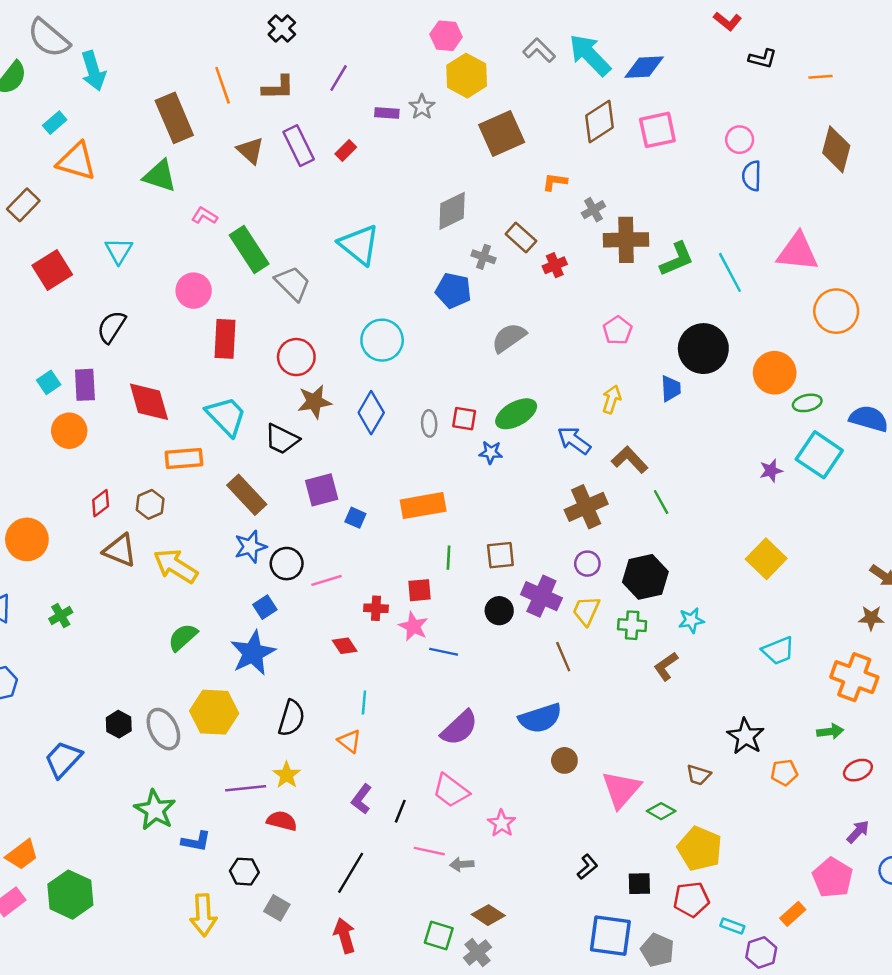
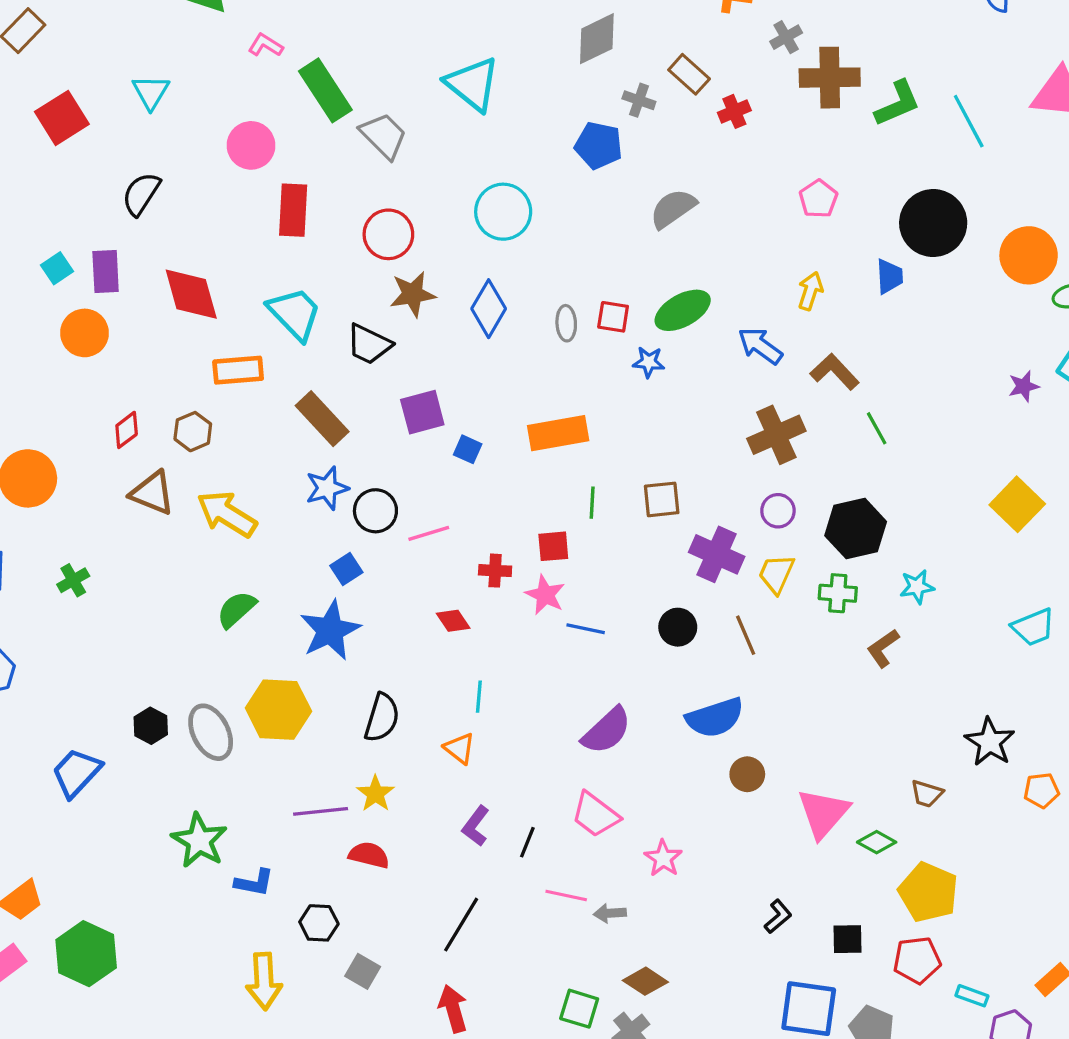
black circle: (499, 611) -> (678, 627), moved

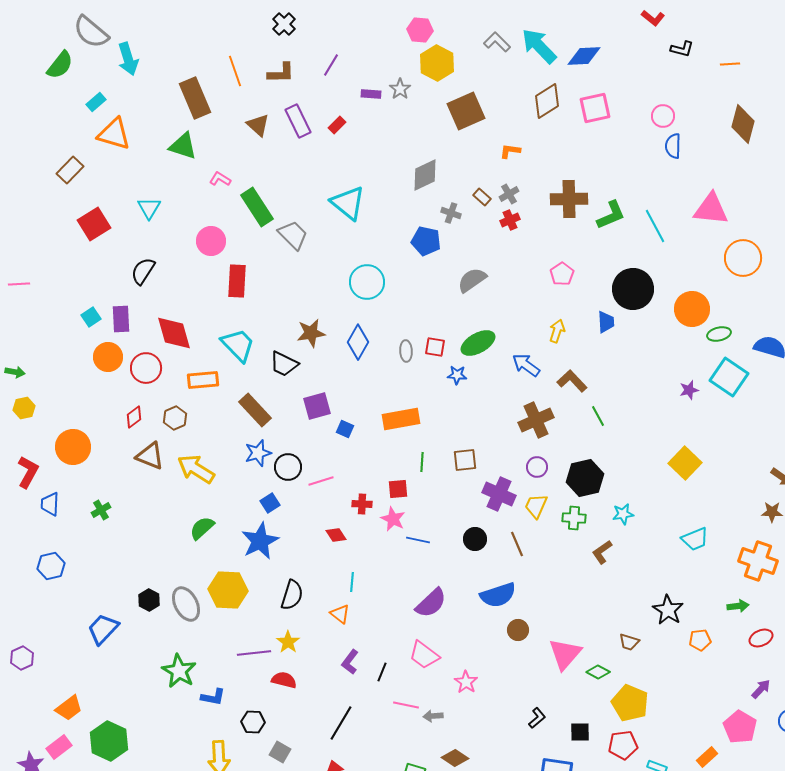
gray cross: (786, 37) -> (509, 194), moved
brown rectangle: (689, 74) -> (482, 197), size x0.7
red circle: (388, 234) -> (146, 368), moved

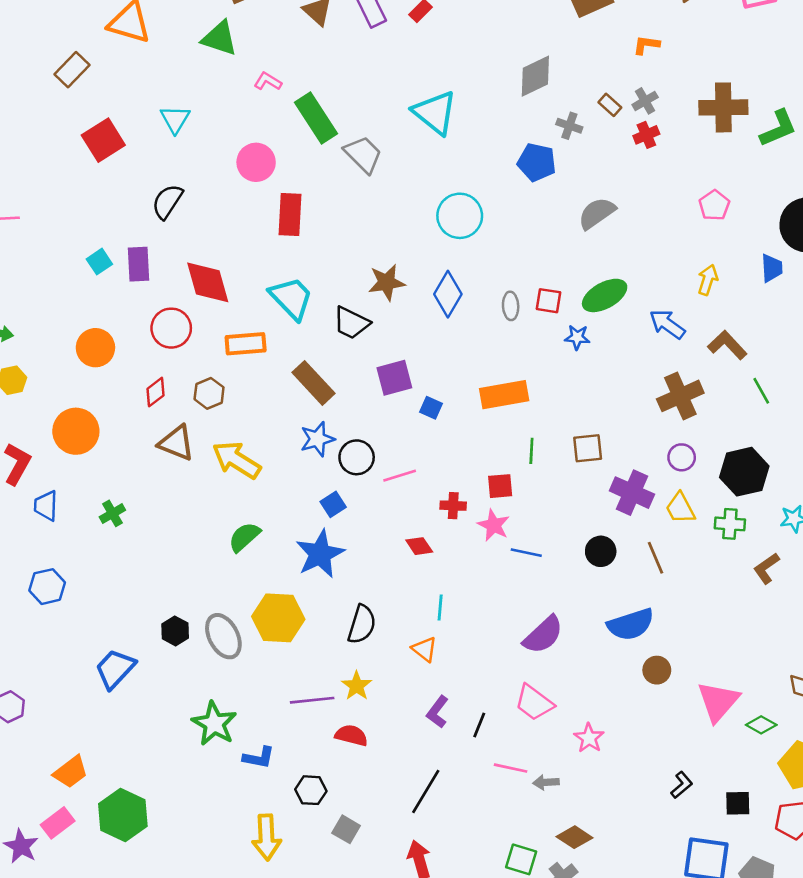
orange circle: (108, 357) -> (95, 348), moved
yellow trapezoid: (536, 506) -> (680, 508), turned -52

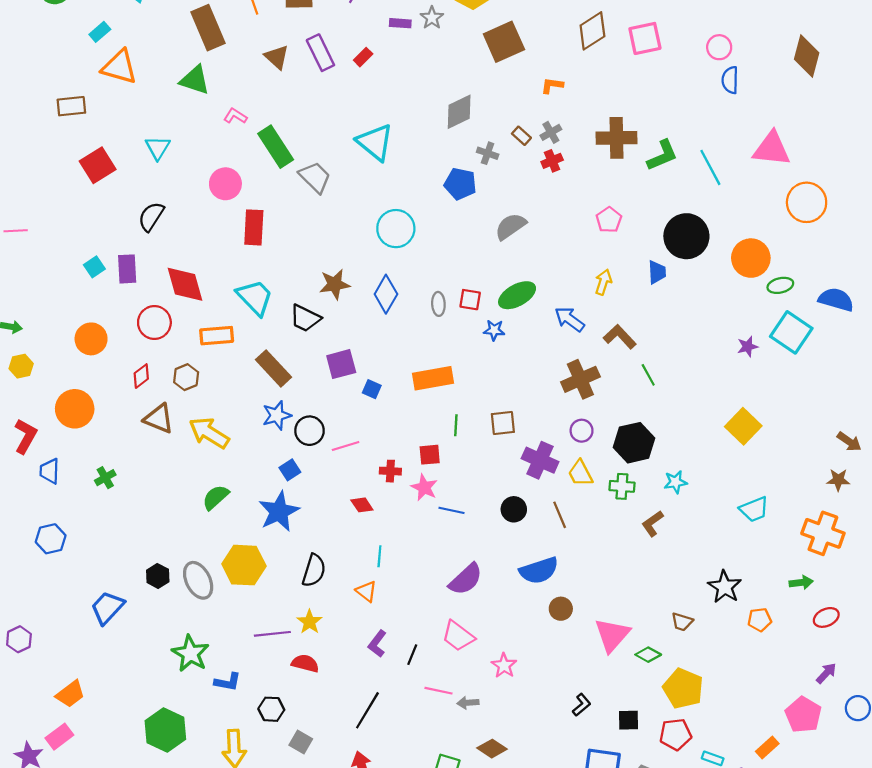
brown rectangle: (72, 70) -> (71, 106), turned 40
green hexagon: (123, 815) -> (165, 730), moved

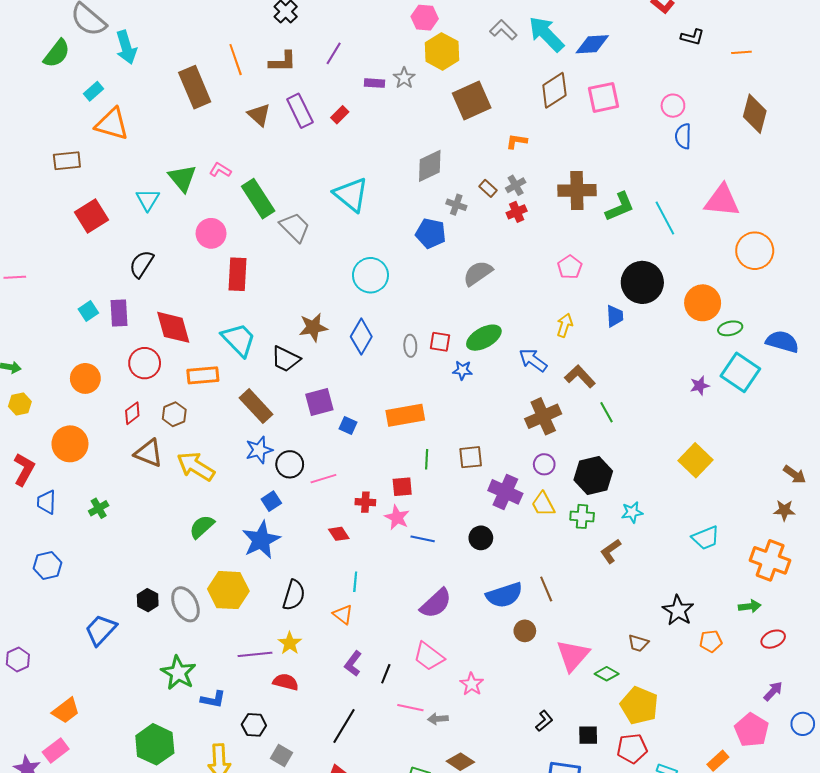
green triangle: (195, 80) -> (182, 178), moved, turned 32
brown line: (560, 515) -> (546, 589), moved

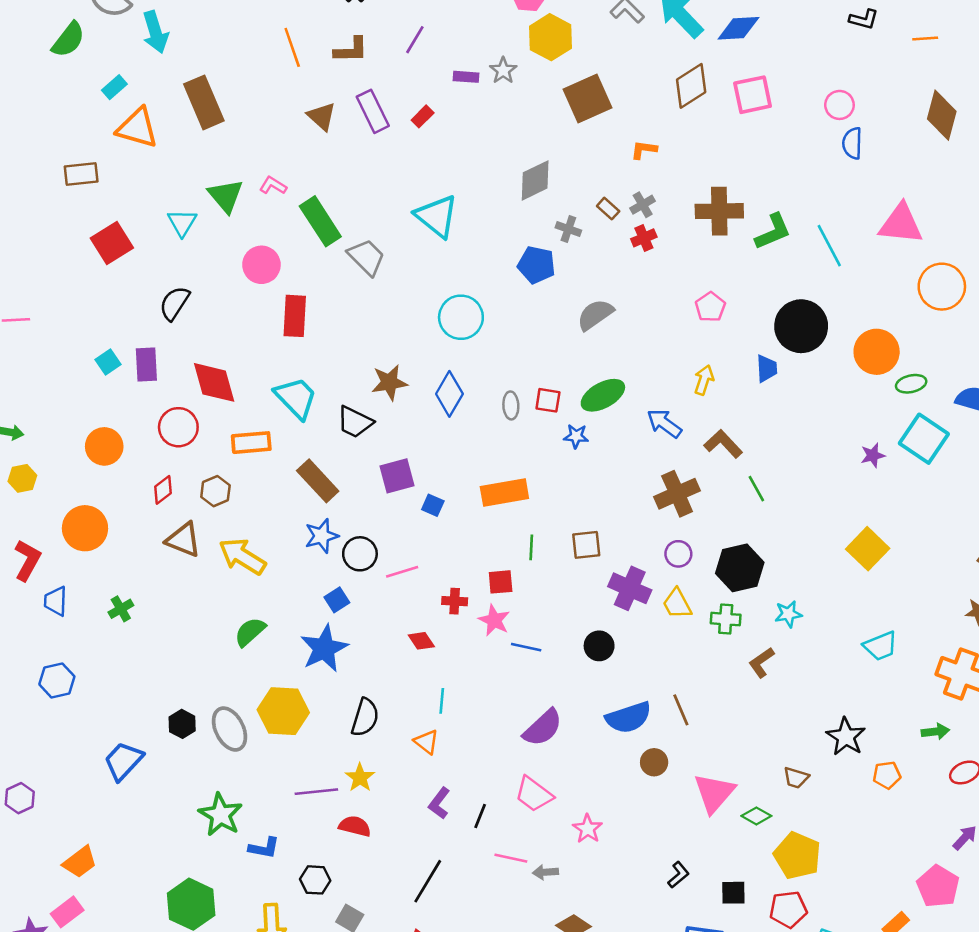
brown rectangle: (195, 87) -> (204, 102), moved

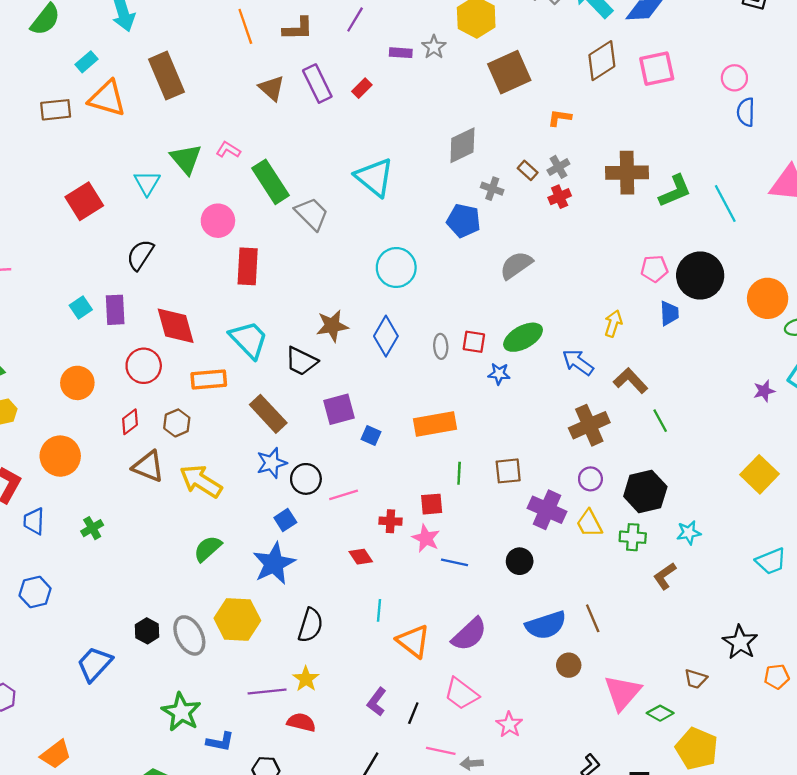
brown rectangle: (81, 174) -> (56, 110), moved
pink pentagon: (710, 307) -> (654, 269), moved, turned 30
orange triangle: (426, 742) -> (413, 641), moved, size x1.5

